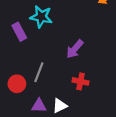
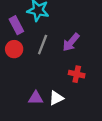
gray line: (39, 72) -> (43, 45), moved
red circle: (17, 84) -> (14, 49), moved

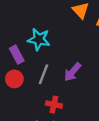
red cross: (77, 74) -> (54, 105), moved

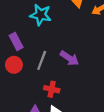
cyan star: (39, 39) -> (41, 15), moved
purple arrow: (72, 72) -> (69, 58), turned -96

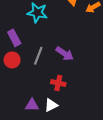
red cross: (52, 89) -> (58, 83), moved

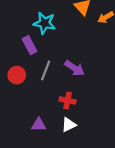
purple rectangle: (14, 38) -> (29, 45), moved
white triangle: (51, 105) -> (69, 125), moved

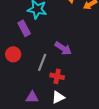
gray line: (46, 70) -> (42, 62), moved

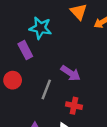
red cross: (57, 76) -> (74, 106), moved

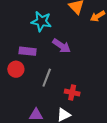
purple rectangle: (25, 50) -> (28, 51), moved, turned -56
purple arrow: (71, 73) -> (62, 46), moved

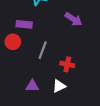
purple arrow: (62, 46) -> (73, 19), moved

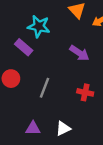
purple rectangle: (24, 24) -> (24, 47), moved, turned 35
red cross: (67, 64) -> (85, 92), moved

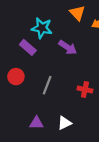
purple arrow: (79, 53) -> (68, 47), moved

